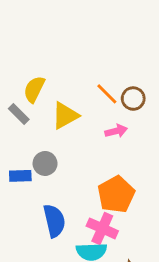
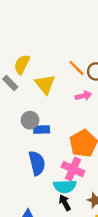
yellow triangle: (65, 116) -> (45, 84), turned -40
blue rectangle: (20, 176) -> (42, 129), moved

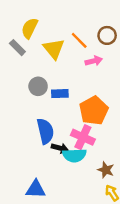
orange line: (76, 68) -> (79, 40), moved
blue rectangle: (42, 129) -> (60, 94), moved
black arrow: (65, 203) -> (60, 148), moved, turned 133

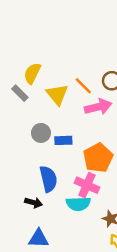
pink arrow: (94, 61) -> (98, 107), size x1.5
black arrow: (60, 148) -> (34, 203), moved

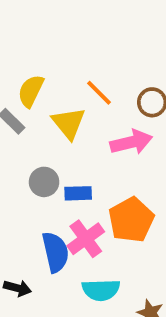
orange line: (83, 86) -> (99, 93), moved
pink cross: (87, 185) -> (86, 239), moved, turned 30
black arrow: (34, 203) -> (17, 288), moved

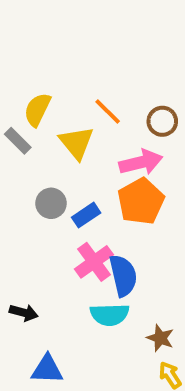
blue rectangle: (78, 193) -> (86, 215), turned -32
orange pentagon: (131, 220) -> (141, 201), moved
blue semicircle: (55, 252) -> (123, 276), moved

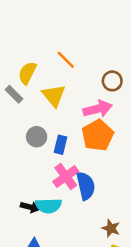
orange line: (108, 112) -> (66, 60), moved
blue rectangle: (86, 215) -> (60, 145), turned -42
black arrow: (24, 313) -> (30, 207), moved
cyan semicircle: (110, 315) -> (49, 206), moved

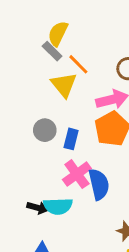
orange line: (66, 60) -> (78, 64), moved
yellow semicircle: (27, 73) -> (58, 34), moved
gray rectangle: (14, 94) -> (52, 51), moved

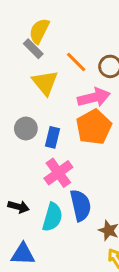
orange line: (78, 64) -> (76, 62), moved
blue semicircle: (99, 184) -> (81, 205), moved
cyan semicircle: (58, 206) -> (52, 217), moved, turned -72

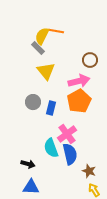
orange line: (76, 62) -> (56, 31), moved, turned -35
pink cross: (58, 173) -> (67, 134), moved
black arrow: (18, 207) -> (28, 164), moved
cyan semicircle: (52, 217) -> (51, 148), moved, turned 144

